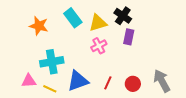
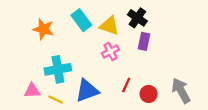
yellow triangle: (98, 23) -> (109, 26), turned 36
red line: (108, 83) -> (126, 85), moved

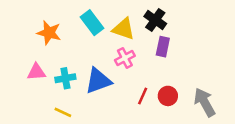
cyan cross: (58, 69) -> (65, 78), size x0.7
pink triangle: (32, 91) -> (36, 72), moved
blue triangle: (87, 91) -> (98, 81), moved
red circle: (149, 94) -> (168, 96), moved

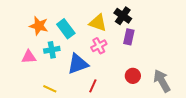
cyan rectangle: (92, 23) -> (66, 29), moved
cyan cross: (65, 78) -> (52, 50), moved
red line: (143, 96) -> (93, 86), moved

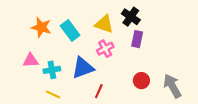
cyan cross: (52, 50) -> (52, 70), moved

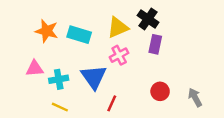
yellow triangle: (104, 24) -> (118, 27), turned -42
cyan rectangle: (70, 31) -> (79, 35), turned -36
blue triangle: (83, 68) -> (94, 77), turned -45
gray arrow: (172, 86) -> (195, 97), size x0.7

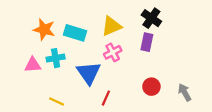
black cross: (148, 19) -> (151, 18), moved
cyan cross: (59, 79) -> (56, 58), moved

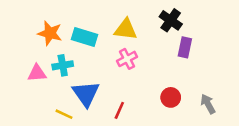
yellow triangle: (112, 26) -> (126, 29), turned 30
purple rectangle: (147, 42) -> (185, 47), moved
blue triangle: (89, 73) -> (86, 94), moved

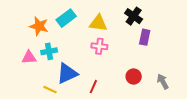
cyan rectangle: (85, 37) -> (66, 18), moved, turned -54
pink cross: (127, 59) -> (99, 46), turned 35
blue triangle: (86, 94) -> (67, 73), turned 40

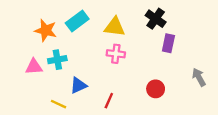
blue triangle: (67, 73) -> (78, 85), size x0.7
gray arrow: (163, 82) -> (199, 77), moved

